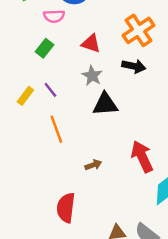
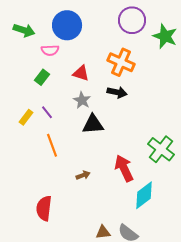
orange cross: (139, 30) -> (121, 62), turned -32
red semicircle: (66, 208) -> (44, 208), moved

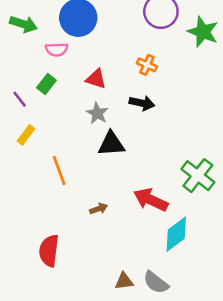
orange cross: (121, 62) -> (147, 65), size x0.6
purple line: (47, 112) -> (20, 99), moved
red arrow: (124, 168) -> (151, 200), turned -40

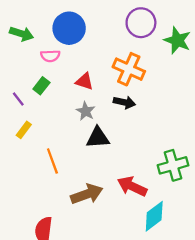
orange cross: (147, 65) -> (129, 69), size x1.8
green cross: (198, 176) -> (173, 165), turned 36
brown arrow: (99, 209) -> (87, 194), size x2.0

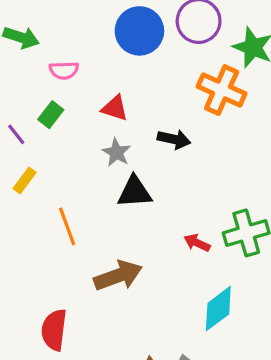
blue circle: (69, 28) -> (139, 31), moved
orange cross: (129, 69) -> (222, 90), moved
red arrow: (132, 186) -> (197, 243), moved, size x0.6

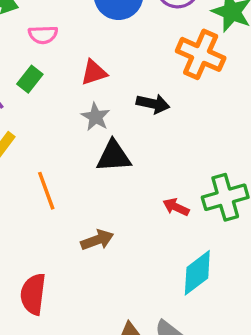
red triangle: (115, 108) -> (94, 72), turned -36
brown arrow: (118, 276) -> (97, 240), size x0.7

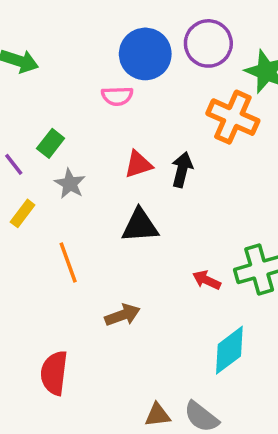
pink semicircle: (43, 35) -> (117, 96), moved
red triangle: (94, 72) -> (138, 164), moved
black arrow: (153, 104) -> (182, 170), turned -88
gray star: (96, 117) -> (70, 184), moved

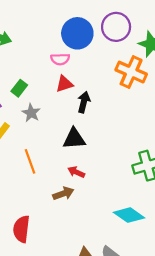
red triangle: (138, 164) -> (64, 84), moved
black arrow: (182, 170) -> (84, 102), moved
red arrow: (207, 280) -> (76, 172), moved
cyan diamond: (229, 350) -> (129, 215), turned 72

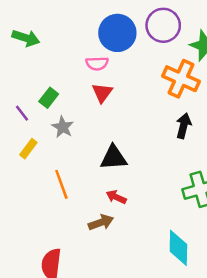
red triangle: (64, 84) -> (102, 93), turned -36
black arrow: (84, 102) -> (184, 126), moved
cyan diamond: (129, 215) -> (178, 248), turned 56

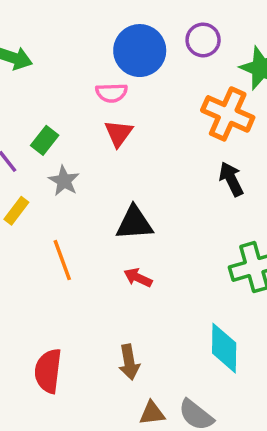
purple circle: (163, 25) -> (203, 40), size x0.7
black arrow: (184, 126) -> (231, 179), turned -40
brown arrow: (101, 222) -> (129, 362), moved, turned 100

